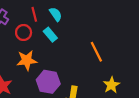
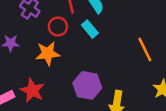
orange star: (27, 60) -> (48, 53), moved

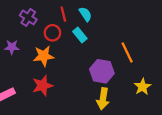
purple hexagon: (87, 85) -> (102, 71), moved
red star: (32, 90) -> (43, 86), moved, turned 30

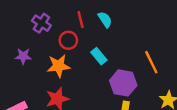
cyan rectangle: (80, 35) -> (99, 56), moved

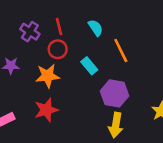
red line: (81, 20) -> (59, 27), moved
orange line: (151, 62) -> (121, 51), moved

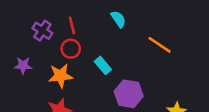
cyan semicircle: (96, 28) -> (118, 19), moved
orange line: (121, 51) -> (160, 45), moved, turned -30

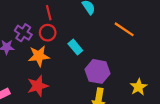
purple cross: (42, 31) -> (23, 33), moved

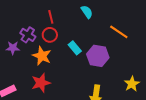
orange star: (39, 56) -> (42, 56), turned 30
purple hexagon: (98, 71) -> (98, 56), moved

